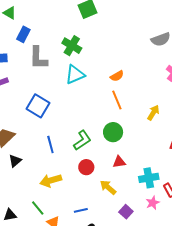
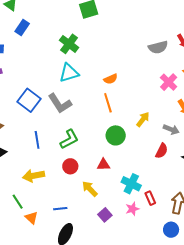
gray L-shape: (38, 58) -> (60, 103), moved, turned -40
green circle: (113, 132) -> (116, 135), moved
cyan cross: (149, 178) -> (131, 184), turned 30

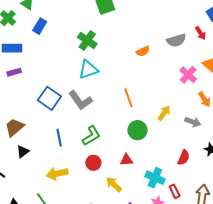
orange semicircle: (111, 79) -> (143, 51), moved
red semicircle: (162, 151) -> (184, 158), moved

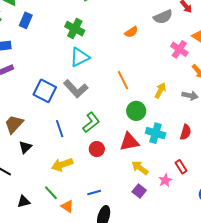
red triangle: (127, 160) -> (129, 142), size x1.5
cyan cross: (155, 178) -> (156, 133), moved
yellow arrow: (114, 184) -> (140, 168), moved

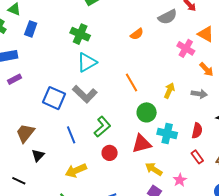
red rectangle: (181, 167) -> (197, 157), moved

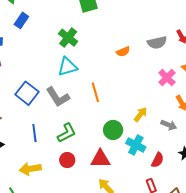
orange line: (132, 82) -> (95, 92), moved
cyan cross: (167, 133) -> (136, 145), moved

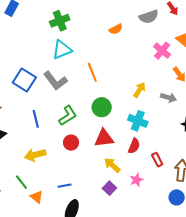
green cross: (68, 38) -> (60, 21), turned 36
green circle: (113, 130) -> (102, 107), moved
red semicircle: (158, 160) -> (134, 146), moved

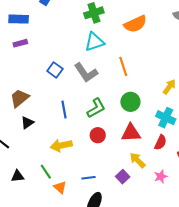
orange semicircle: (116, 29) -> (135, 24), moved, size x1.6
blue square: (24, 80) -> (55, 70), size x0.7
purple square: (109, 188) -> (123, 177), moved

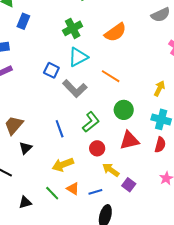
orange line: (123, 66) -> (111, 76), turned -30
blue square: (55, 70) -> (51, 70), moved
yellow arrow: (138, 160) -> (111, 170), moved
orange triangle: (60, 187) -> (73, 189), moved

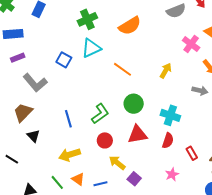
yellow arrow: (159, 88) -> (166, 71), moved
gray L-shape: (75, 89) -> (35, 83), moved
black triangle: (26, 148) -> (33, 136), turned -32

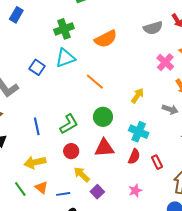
yellow arrow: (166, 71) -> (137, 96), moved
red rectangle: (192, 153) -> (157, 162), moved

